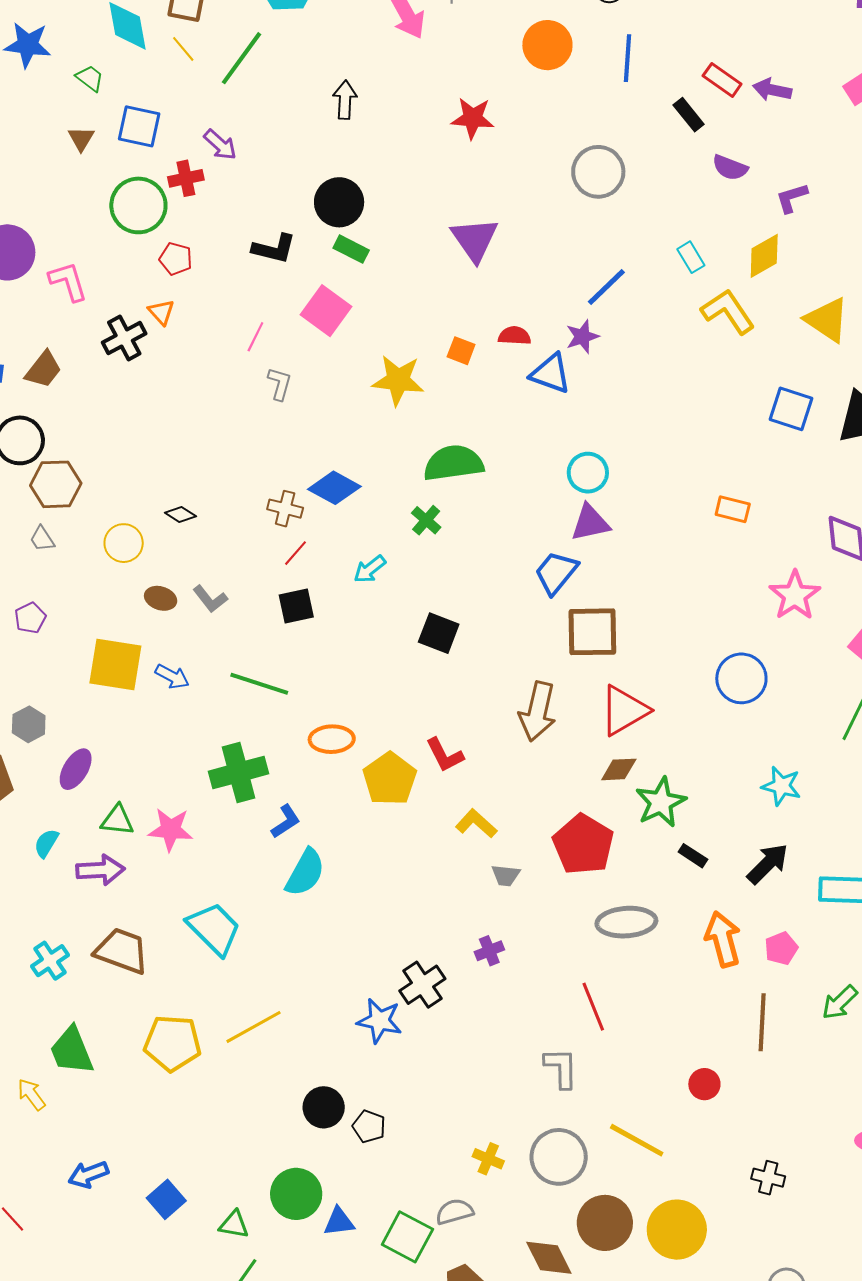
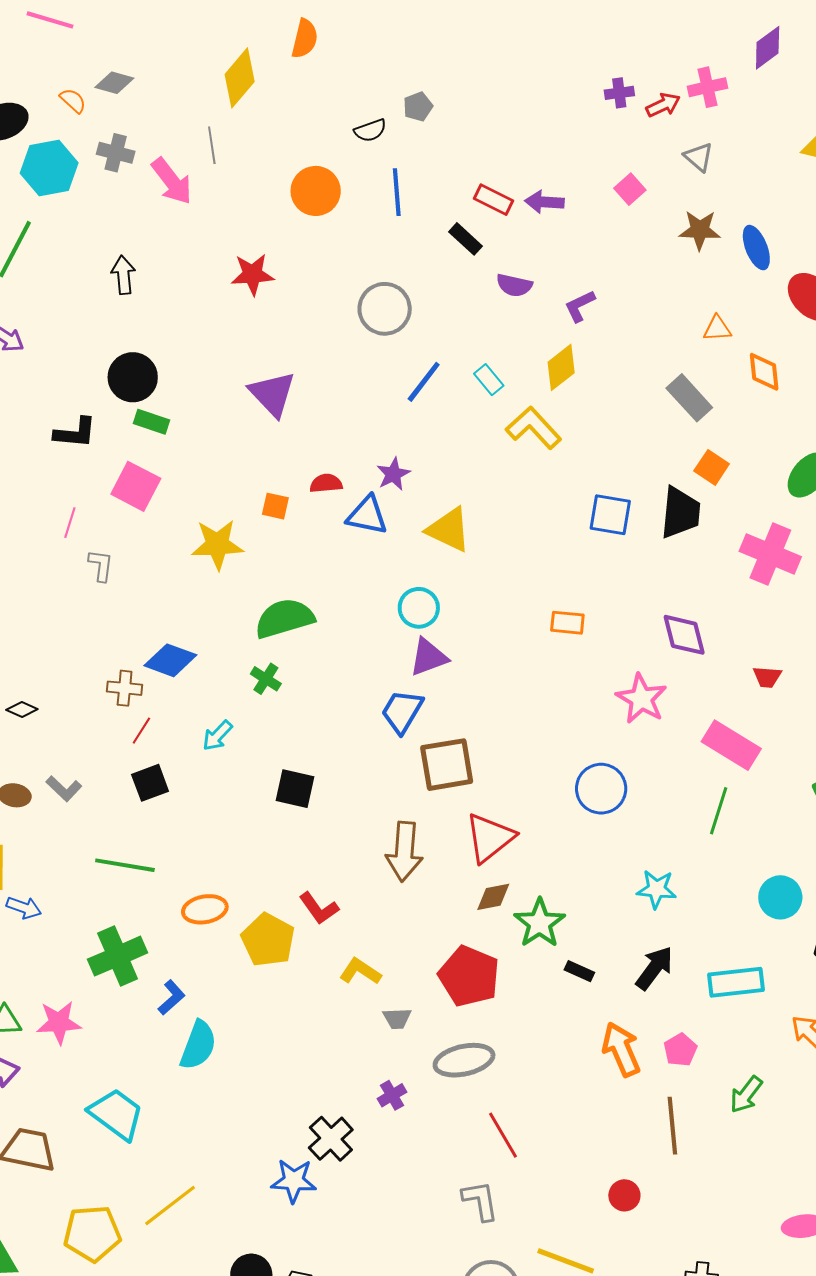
blue line: (606, 287) -> (424, 382), moved
yellow triangle: (827, 320) -> (449, 530), moved
blue arrow: (172, 676) -> (24, 908), moved
gray ellipse: (626, 922) -> (464, 1060), moved

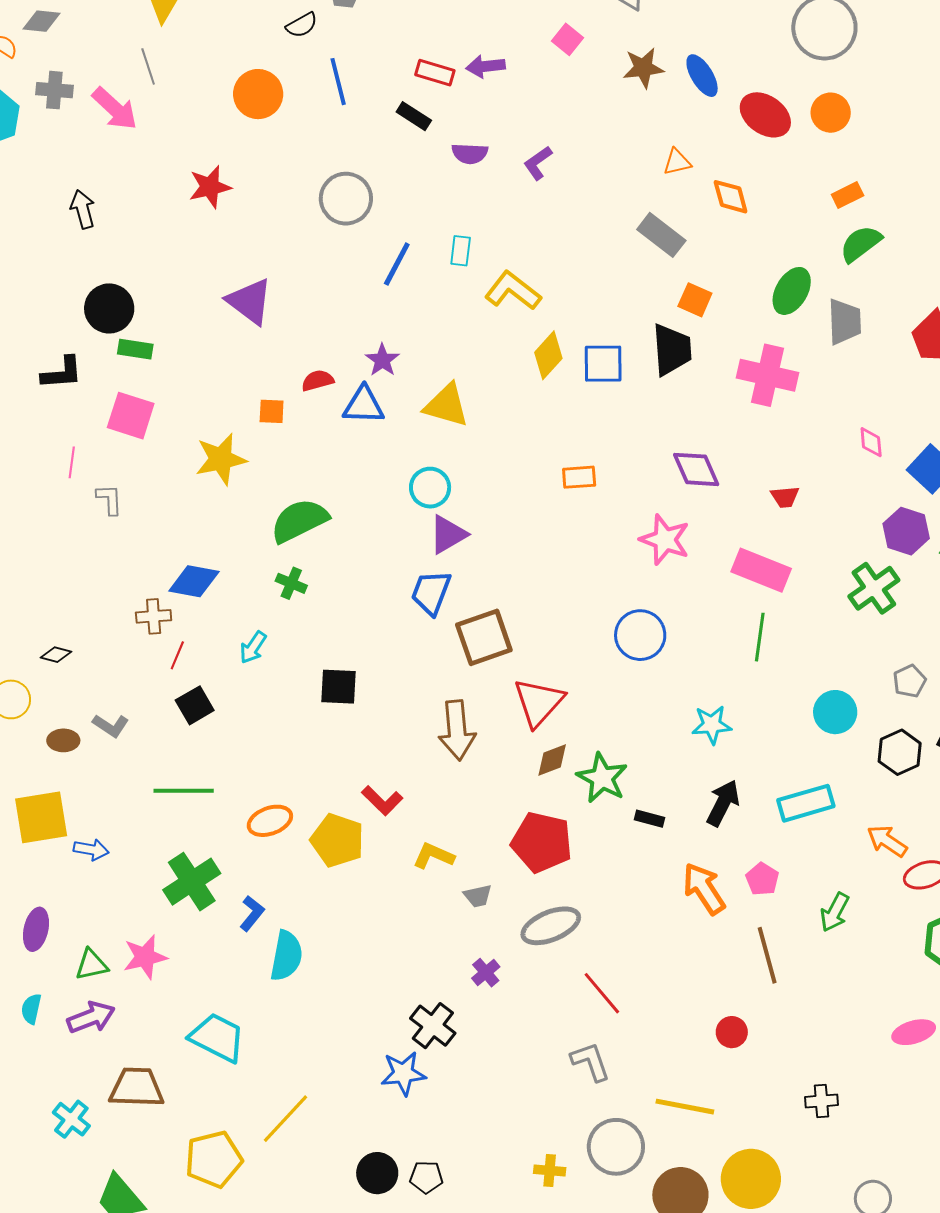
yellow diamond: (561, 367) -> (548, 355), moved
cyan rectangle: (489, 380) -> (461, 251), turned 56

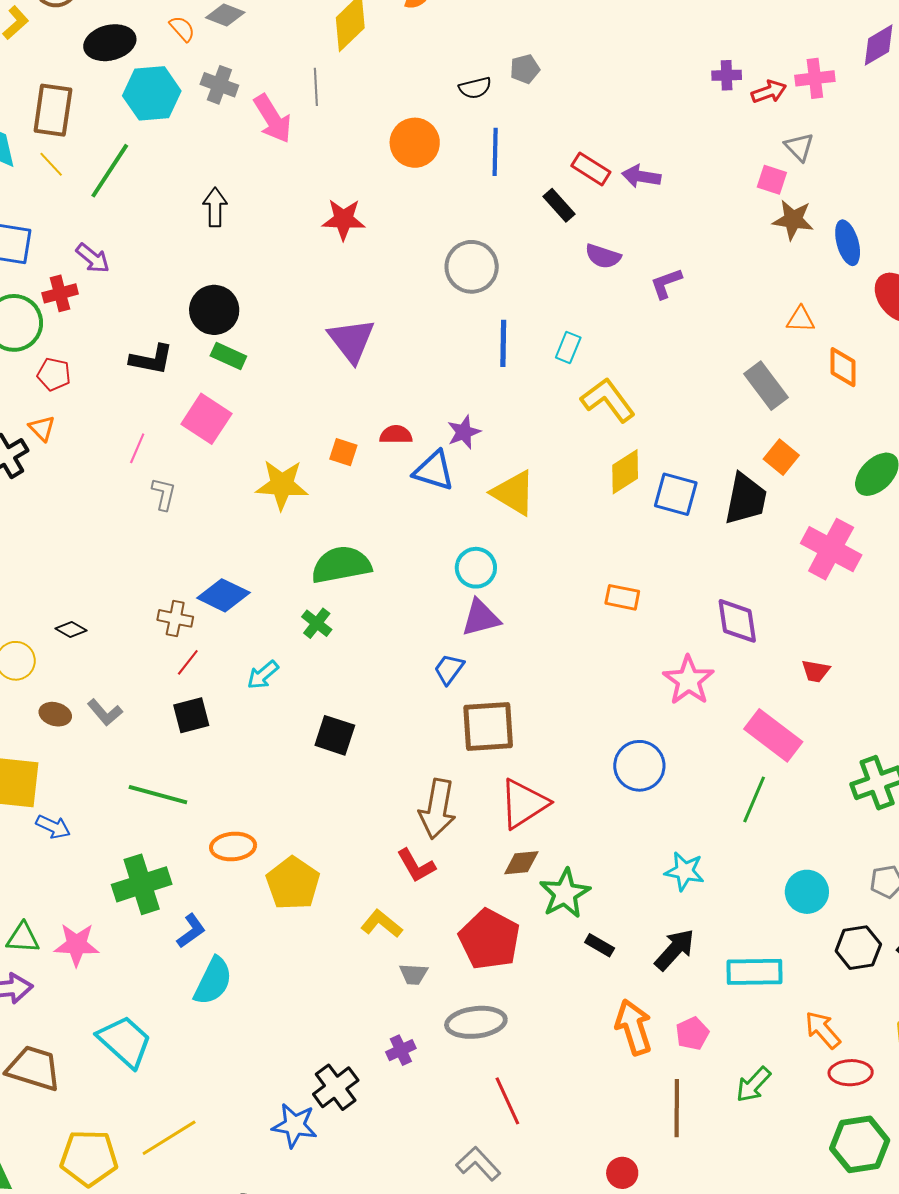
pink square: (567, 39) -> (772, 180), moved, turned -36
blue line: (397, 264) -> (503, 343), turned -42
blue trapezoid: (431, 592) -> (449, 669), size x0.7
red L-shape: (382, 801) -> (416, 866), moved
gray L-shape: (591, 1062) -> (478, 1164), turned -39

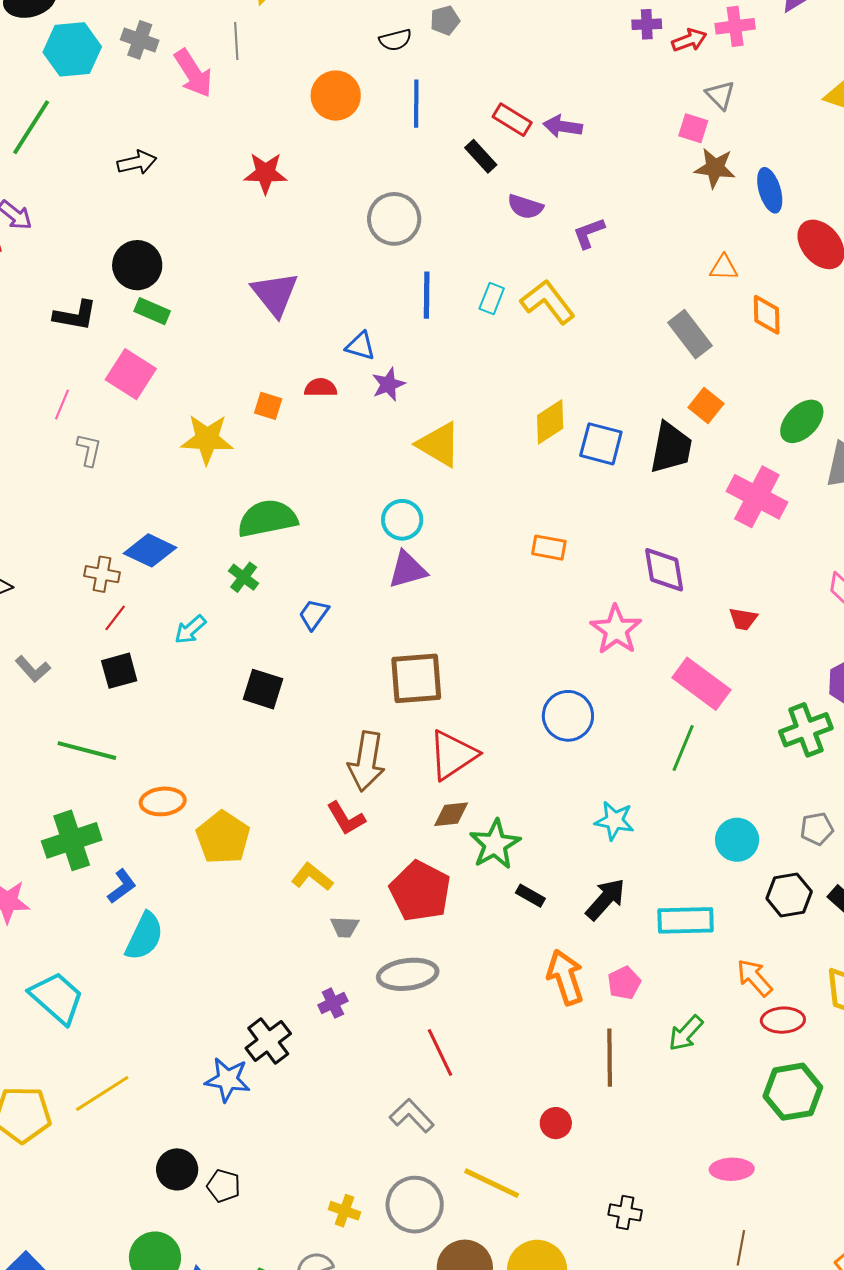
black arrow: (215, 207) -> (137, 162), turned 78
yellow L-shape: (608, 400) -> (548, 302), moved
blue triangle: (434, 471) -> (361, 346), moved, size x0.7
blue trapezoid: (449, 669) -> (314, 614), moved

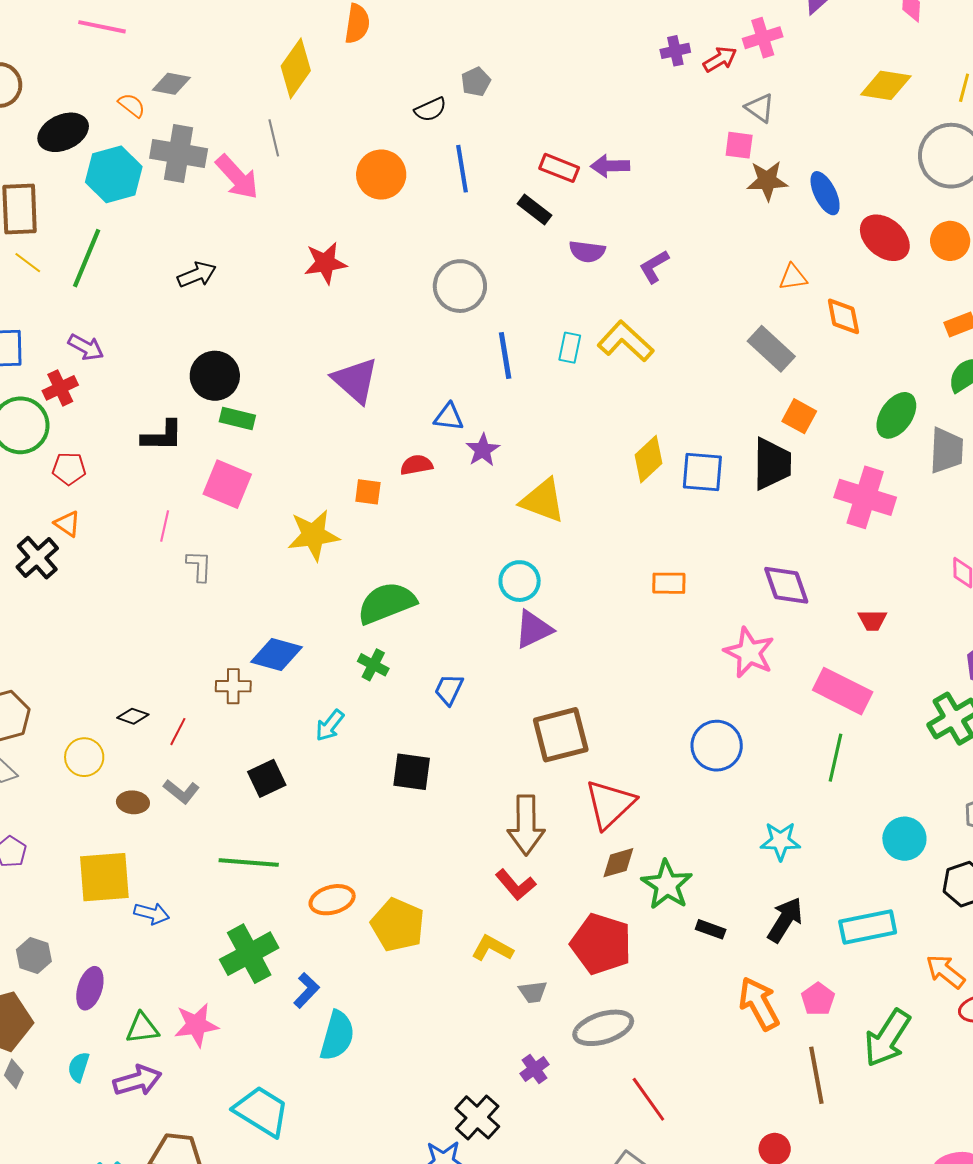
gray cross: (140, 40) -> (179, 153), size x1.5
red line: (115, 618) -> (178, 732), moved
green arrow: (686, 1033) -> (887, 1038), size x1.5

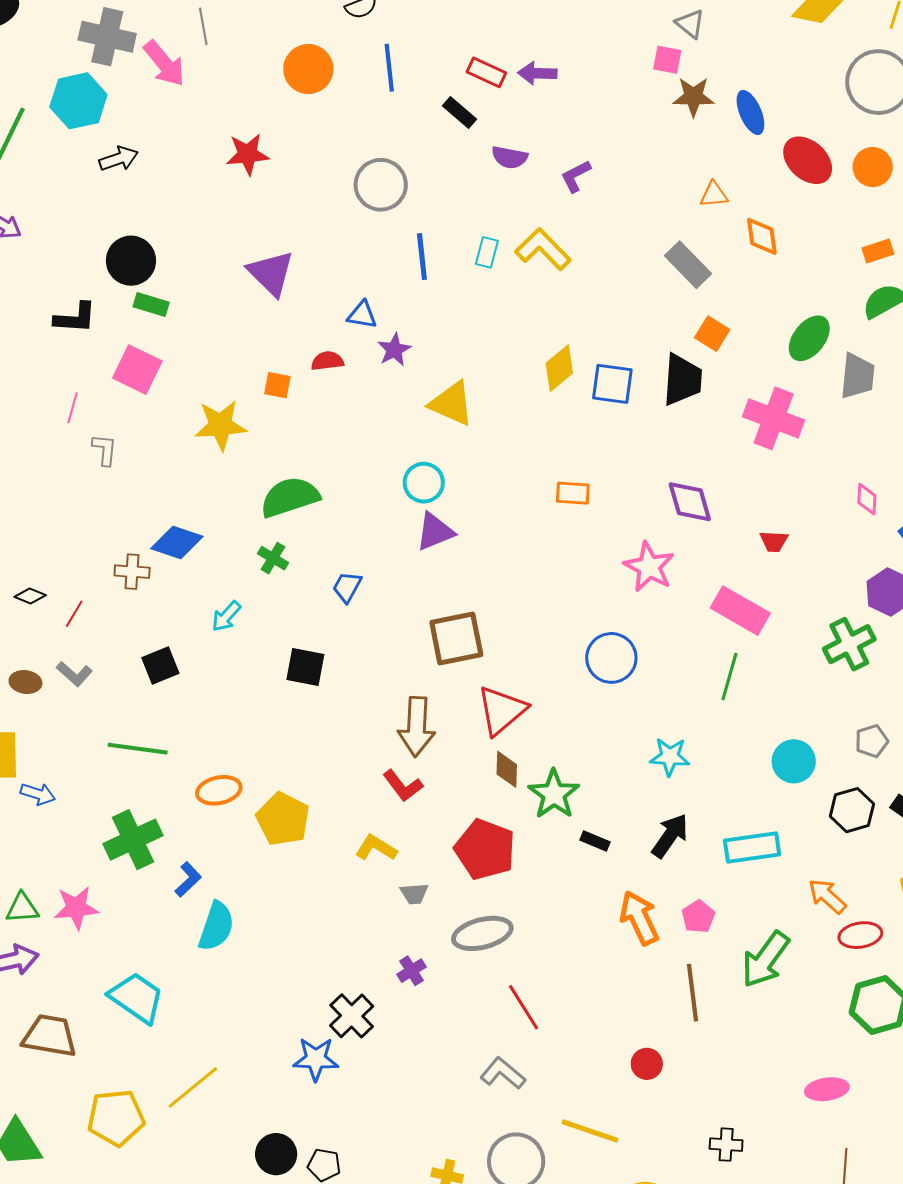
cyan hexagon: (114, 174) -> (78, 101), moved
brown diamond: (618, 863) -> (507, 769), turned -75

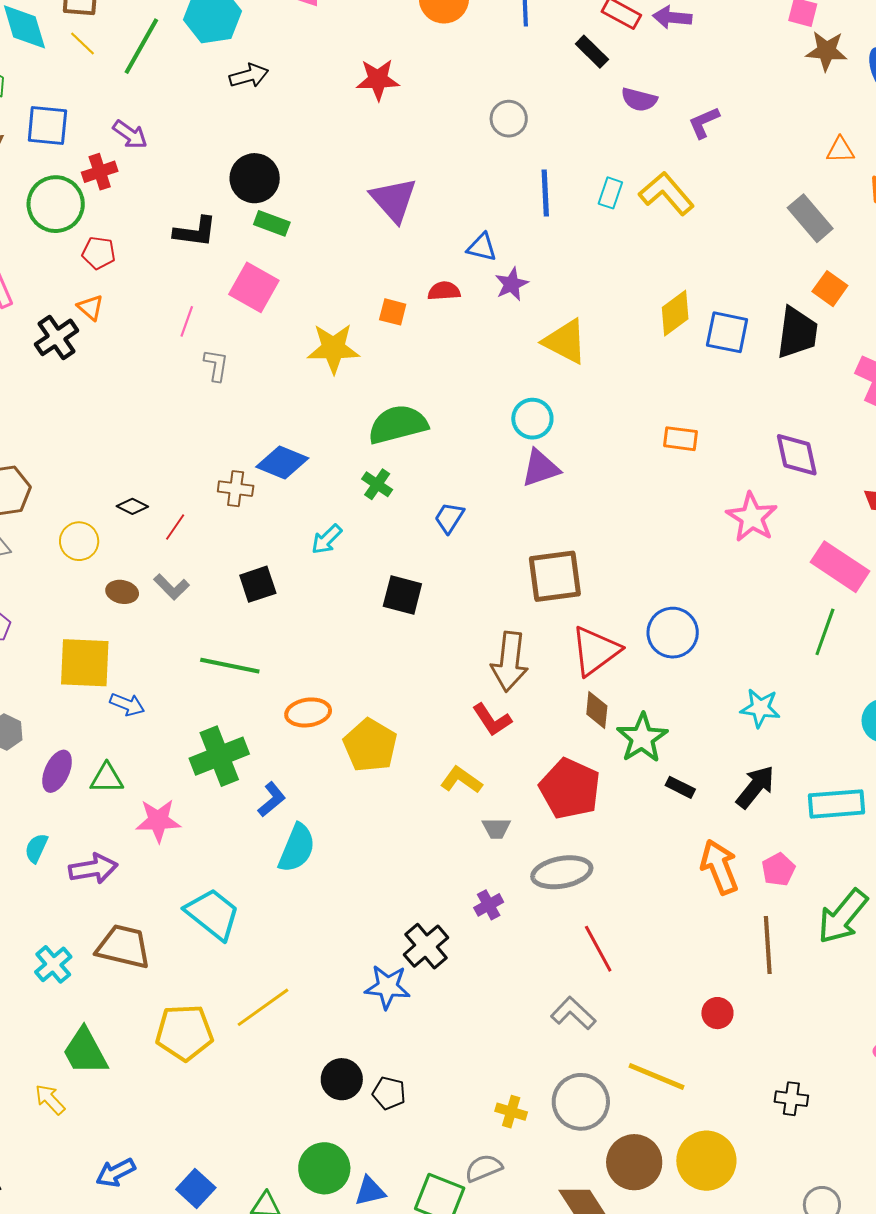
gray circle: (381, 185) -> (509, 119), size x0.7
blue circle: (611, 658) -> (673, 633), moved
green triangle: (22, 908) -> (107, 778), moved

